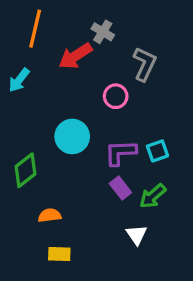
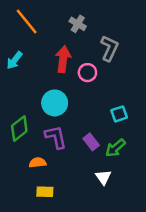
orange line: (35, 29) -> (27, 21), turned -52
red arrow: (75, 56) -> (63, 59), moved, turned 130
purple L-shape: (120, 153) -> (56, 137), moved, turned 80

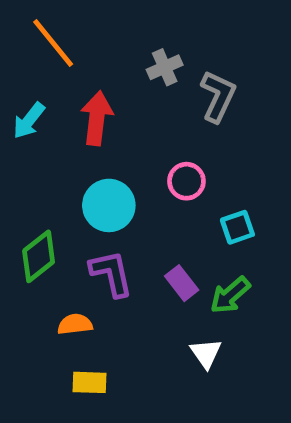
gray cross: (78, 24) -> (165, 67), moved, turned 35
red arrow: (63, 59) -> (97, 118), moved
pink circle: (87, 73) -> (186, 181), moved

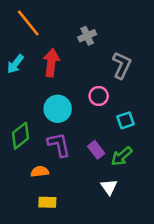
gray L-shape: (218, 96) -> (122, 65), moved

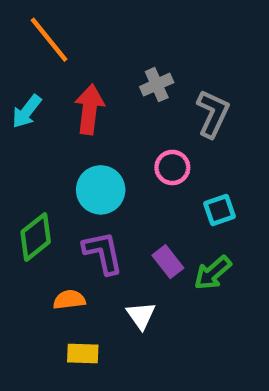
gray cross: (87, 36) -> (157, 85), moved
white triangle: (109, 187) -> (141, 315), moved

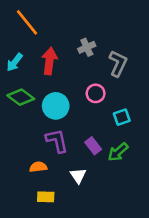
green diamond: (36, 237) -> (21, 97), moved, turned 75

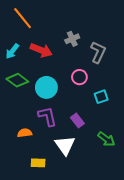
red arrow: (49, 61) -> (41, 50), turned 105
green arrow: (118, 152) -> (106, 139), moved, turned -102
orange semicircle: (38, 167) -> (25, 133), moved
white triangle: (78, 176) -> (65, 145), size x1.5

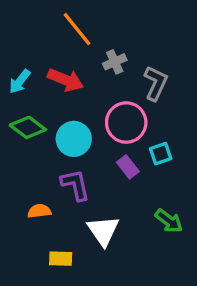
orange line: (23, 18) -> (77, 29), moved
pink circle: (79, 77) -> (126, 123), size x1.6
purple rectangle: (77, 120) -> (128, 167), moved

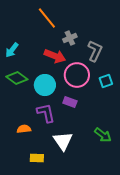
red arrow: (66, 80) -> (55, 56), moved
cyan square: (161, 154) -> (106, 81), moved
purple rectangle: (128, 167) -> (70, 102), moved, turned -32

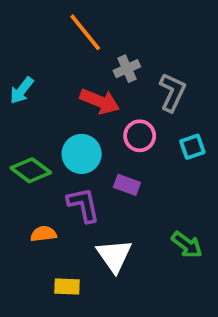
pink circle: (77, 75) -> (140, 136), size x0.7
green diamond: (17, 78) -> (31, 170), moved

